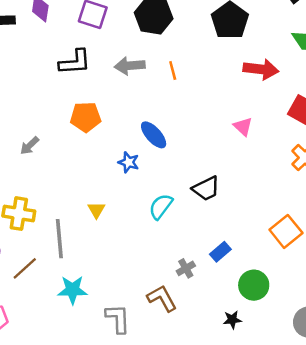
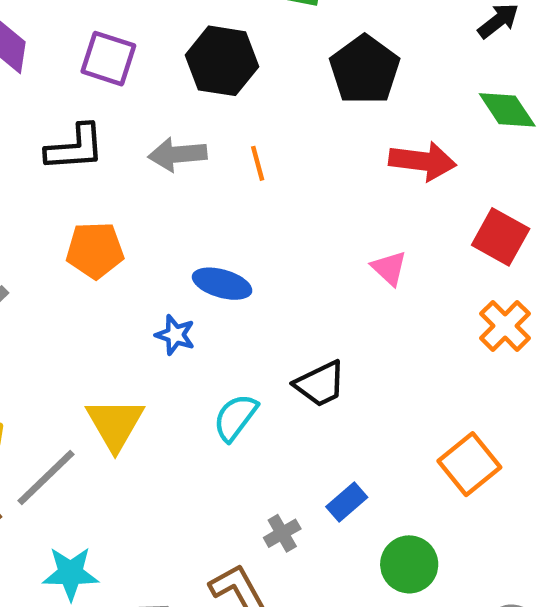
blue ellipse: (154, 135) -> (222, 284), turned -32
yellow triangle: (96, 210) -> (115, 424), size x1.8
gray line: (59, 239) -> (46, 478), turned 51

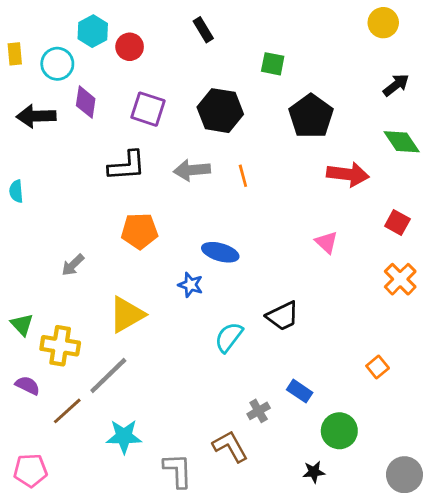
red square: (501, 237) -> (397, 222), size x0.7
yellow triangle: (115, 424) -> (127, 315), moved, turned 30
orange square: (469, 464) -> (378, 367), size x0.6
blue rectangle: (347, 502) -> (300, 391), turned 75

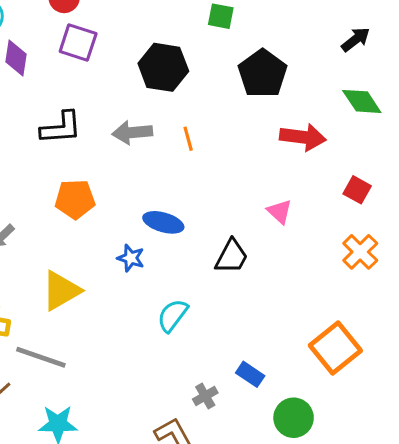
purple square: (148, 109) -> (78, 43), moved
black trapezoid: (283, 316) -> (232, 256), moved, turned -36
orange square: (378, 367) -> (335, 348), size x2.0
gray line: (108, 376) -> (41, 357), turned 63

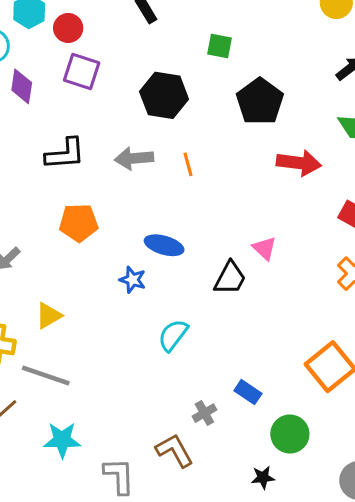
pink triangle: (280, 212) -> (264, 248), moved
yellow triangle: (61, 291) -> (49, 316), moved, size x0.7

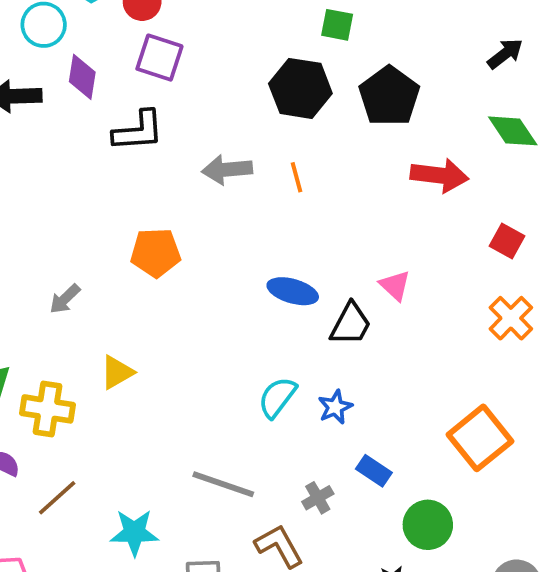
black hexagon: (164, 95) -> (300, 88), moved
black L-shape: (65, 154) -> (138, 131), moved
blue ellipse: (164, 245) -> (293, 291), moved
blue star: (133, 280) -> (335, 407), moved, turned 30
gray line: (46, 376) -> (223, 484), moved

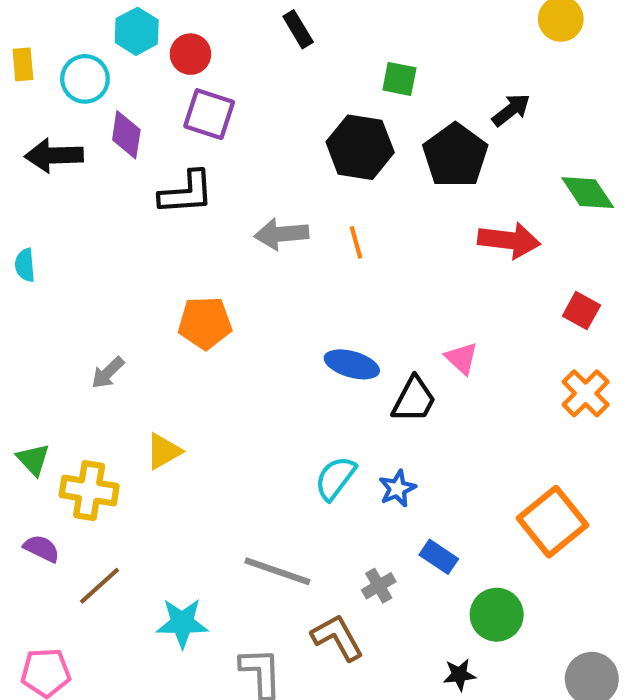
black arrow: (505, 54) -> (511, 110), moved

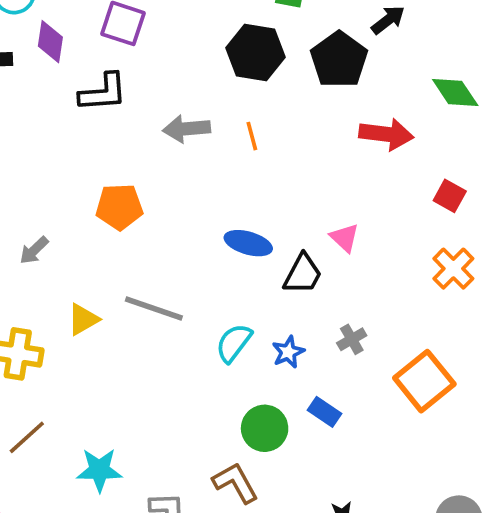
gray line: (277, 571) -> (154, 308), moved
gray cross: (379, 586) -> (352, 339), moved
green circle: (497, 615) -> (265, 428), moved

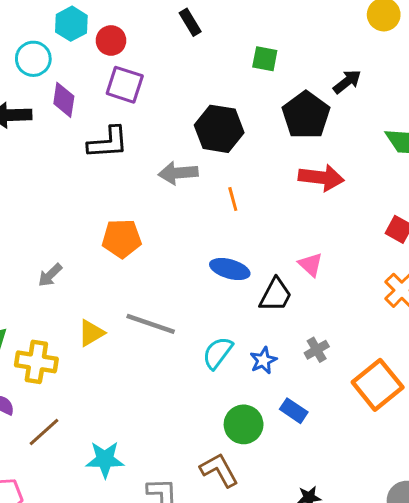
black hexagon: (256, 53) -> (219, 129), moved
red arrow: (386, 134) -> (321, 178), moved
orange line: (252, 136) -> (233, 199), moved

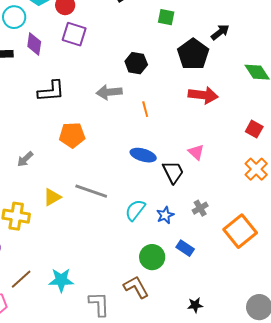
black hexagon: (219, 129) -> (136, 63), size x0.7
black L-shape: (108, 143) -> (51, 91), moved
black trapezoid: (276, 295) -> (173, 172), turned -55
brown line: (44, 432) -> (21, 279), moved

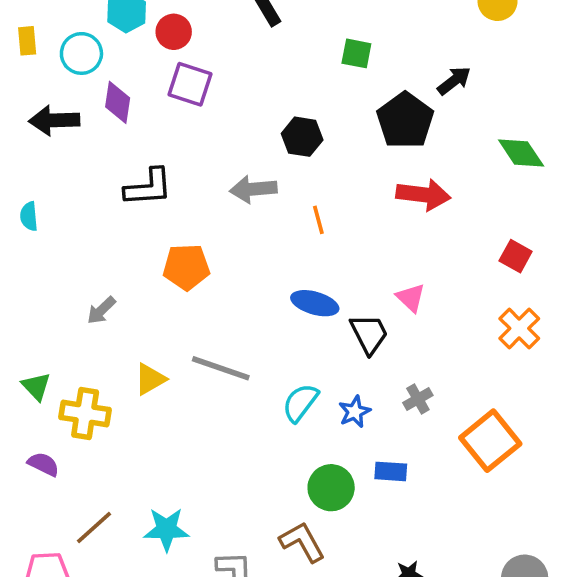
blue rectangle: (185, 248) -> (391, 471), turned -30

